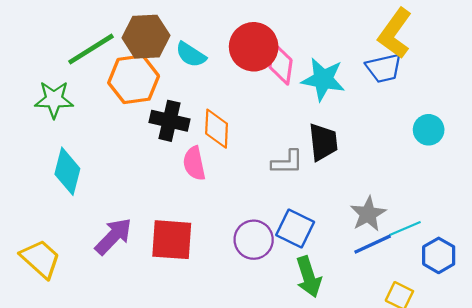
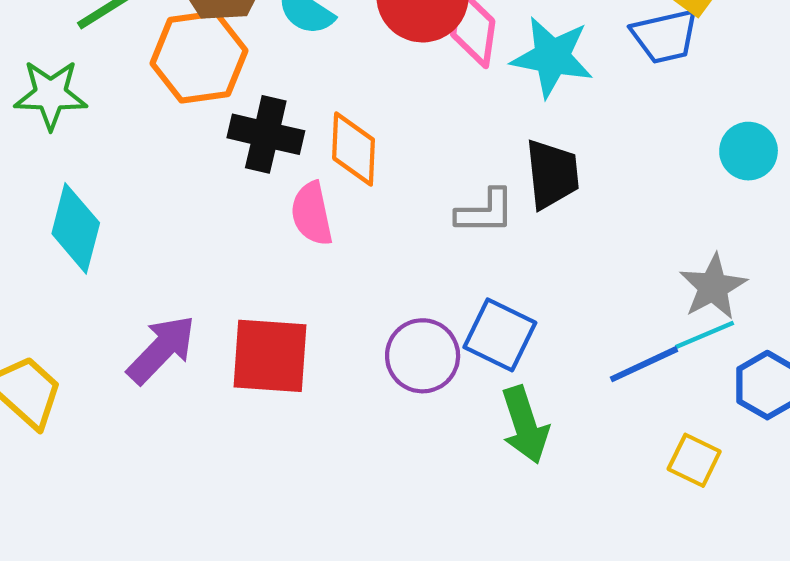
gray star: (368, 214) -> (713, 287), moved

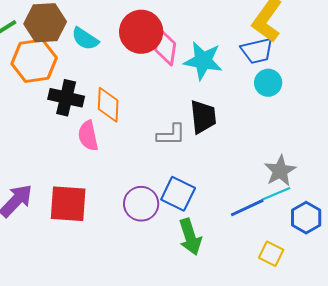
cyan circle: (749, 151) -> (268, 83), moved

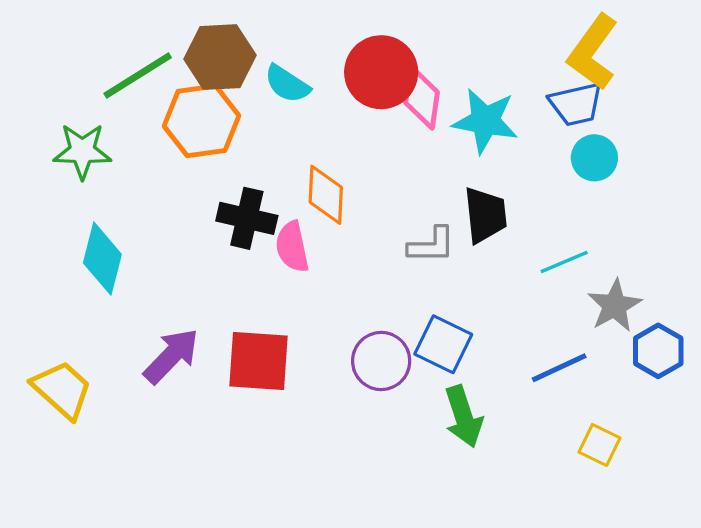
black cross: (66, 98) -> (247, 218), moved
cyan line: (276, 194) -> (564, 262), moved
blue hexagon: (306, 218) -> (658, 351), moved

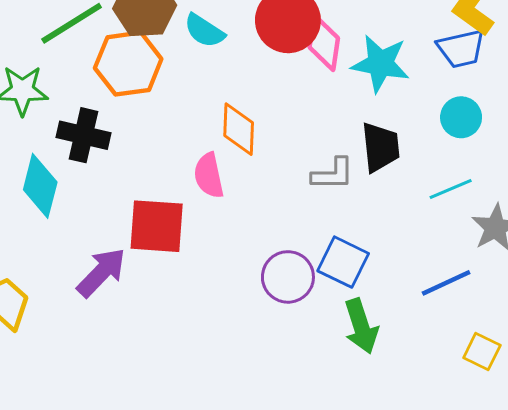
cyan circle: (594, 158) -> (461, 117), moved
black cross: (247, 218) -> (83, 135), moved
red square: (259, 361) -> (157, 226), moved

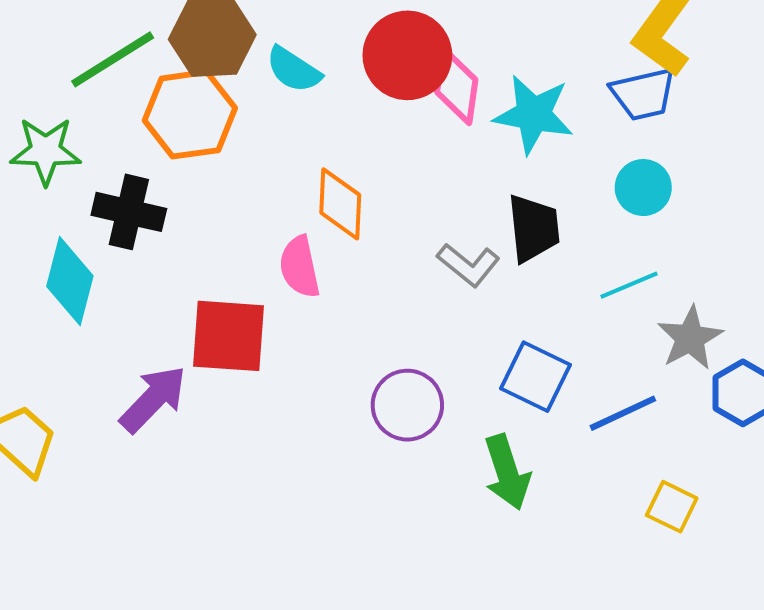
gray L-shape: (333, 174) -> (468, 265), turned 39
blue square: (343, 262) -> (535, 377), moved

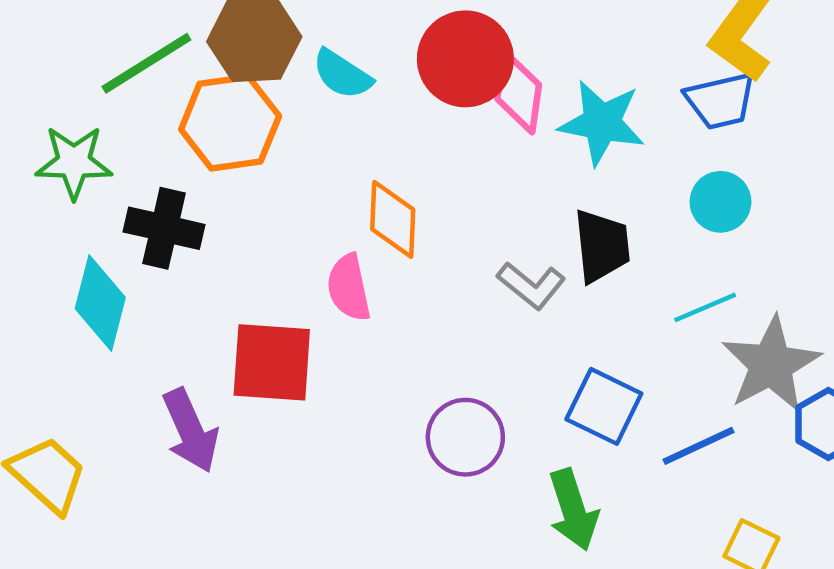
gray star: (690, 338) -> (771, 365), size x1.4
purple arrow: (153, 399) -> (190, 431), turned 112

